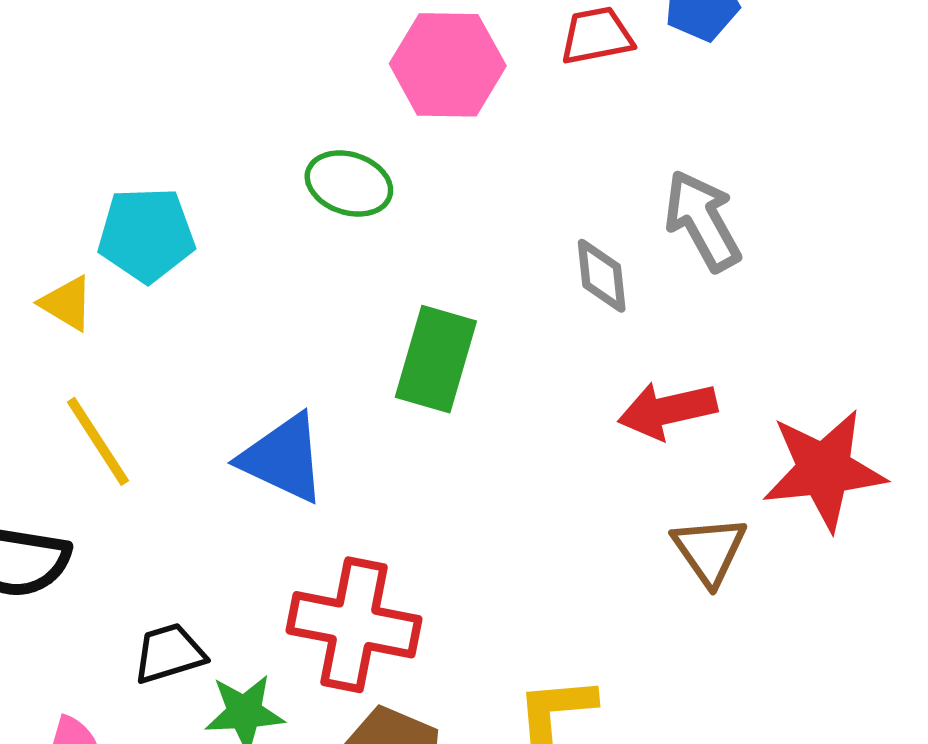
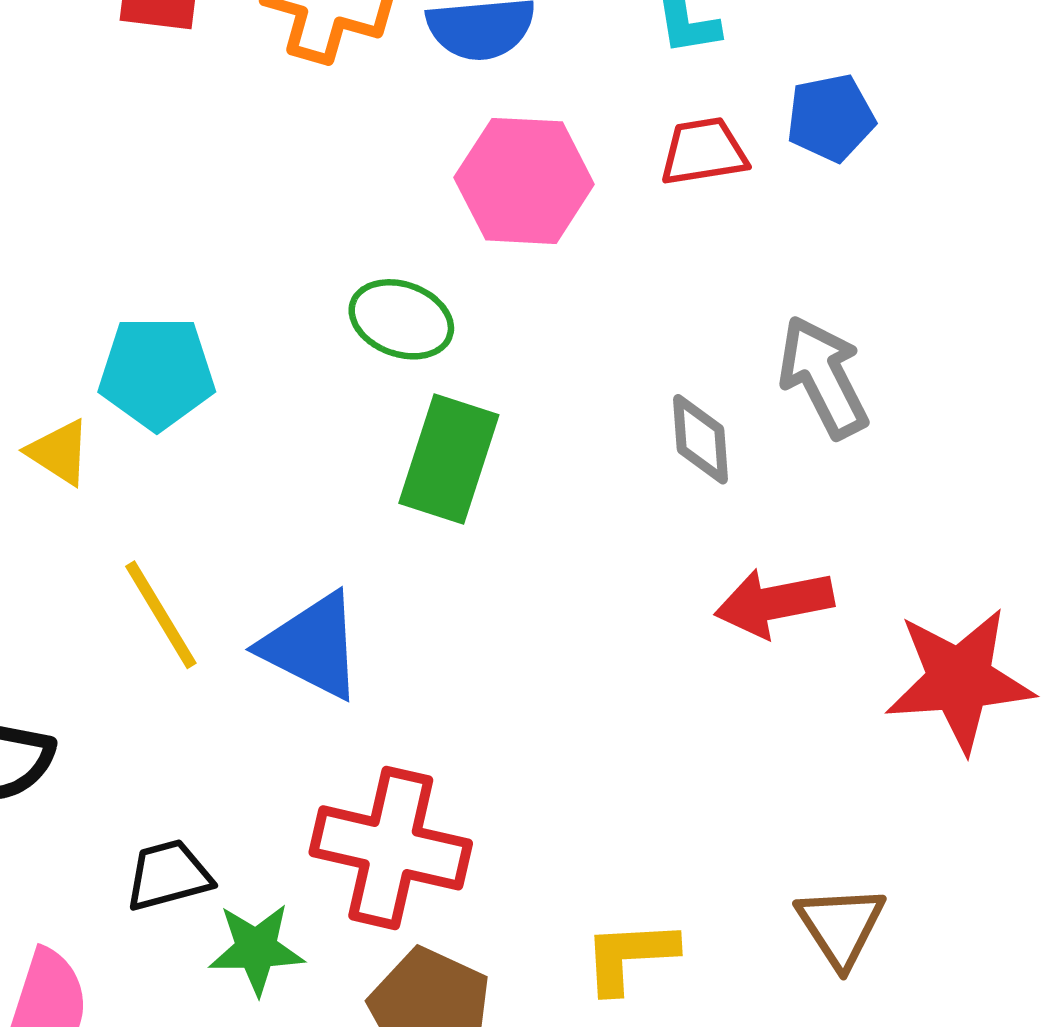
green rectangle: (436, 359) -> (449, 459), moved
yellow line: (98, 441) -> (161, 615), moved
brown triangle: (709, 550) -> (841, 926), moved

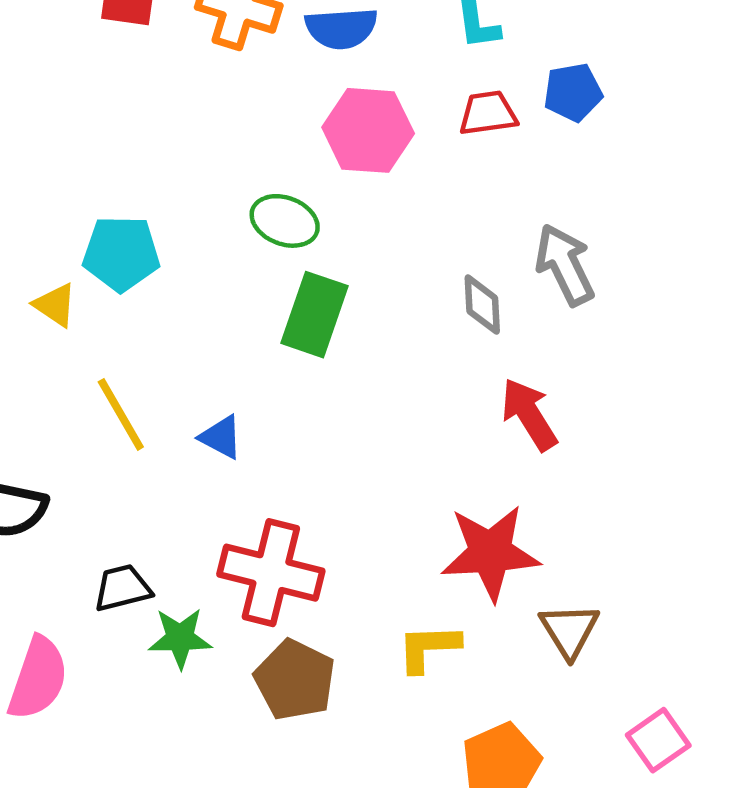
red arrow: (774, 603) -> (529, 414), turned 68
blue triangle: (312, 646) -> (221, 437), size x0.6
red star: (959, 680) -> (490, 553), moved

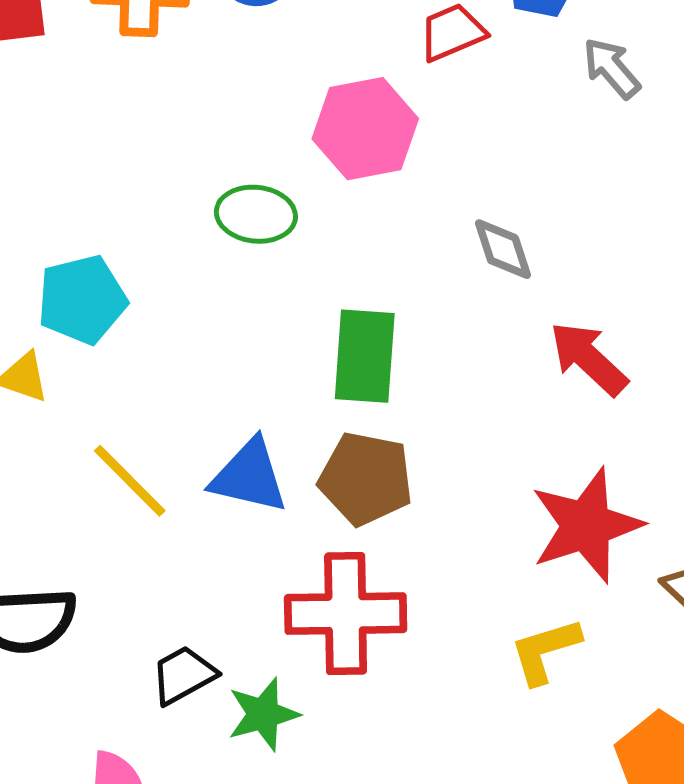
pink hexagon: (368, 130) -> (365, 129), moved
gray arrow: (565, 265) -> (612, 68), moved, size x0.7
green rectangle: (315, 315) -> (365, 356), moved
blue triangle: (221, 437) -> (249, 476), size x1.5
brown pentagon: (295, 680) -> (366, 479), moved

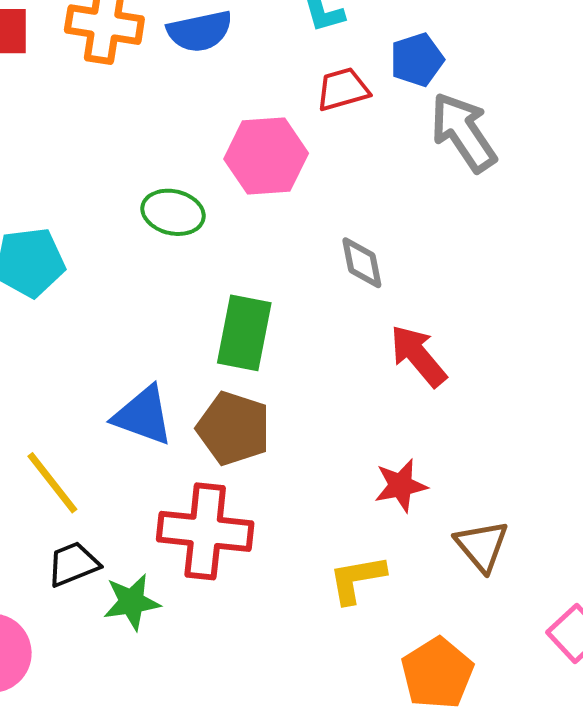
gray arrow: (612, 68) -> (463, 132), size x1.6
yellow line: (130, 481) -> (52, 483), moved
red star: (586, 525) -> (401, 486), size x0.6

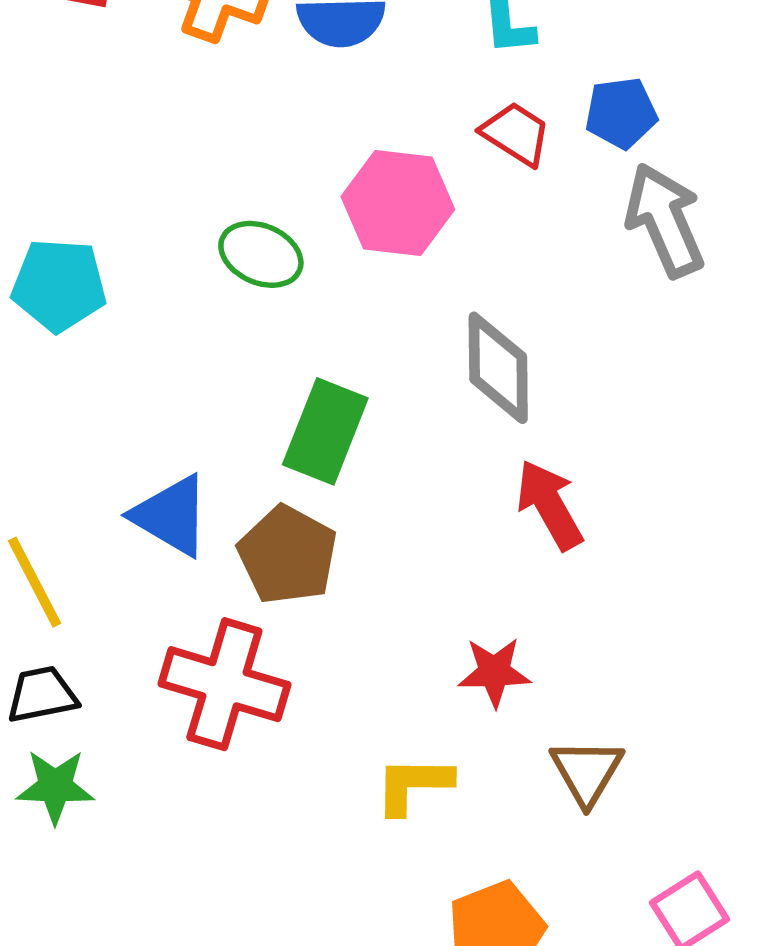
red trapezoid: (343, 89) -> (516, 134), turned 38
gray diamond: (362, 263) -> (498, 368), size x1.5
green star: (132, 602) -> (55, 787), moved

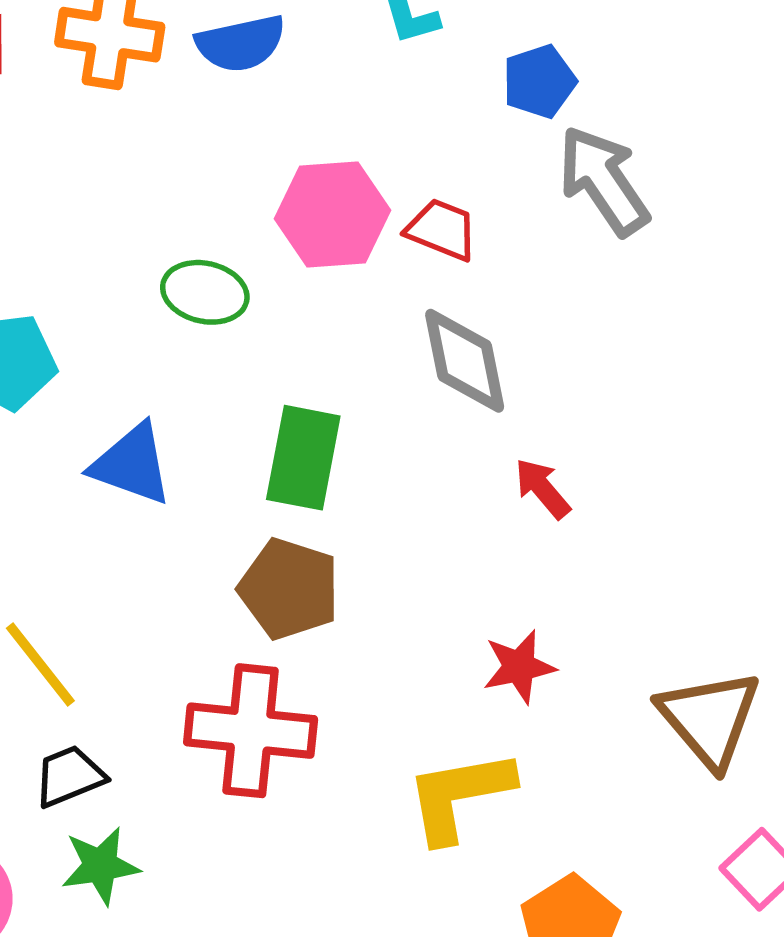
red trapezoid: (516, 134) -> (442, 230), moved
red arrow: (550, 505) -> (542, 488), size x0.7
blue triangle: (171, 516) -> (132, 464), moved
brown triangle: (587, 772) -> (709, 719), moved, size x1.4
yellow L-shape: (413, 785) -> (459, 796), size x1.4

